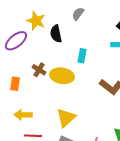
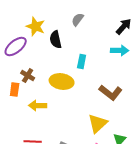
brown cross: (39, 70) -> (28, 76), moved
yellow arrow: (23, 115) -> (38, 106), moved
yellow triangle: (66, 118) -> (98, 124), moved

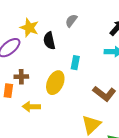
brown cross: (28, 76) -> (21, 77), turned -32
yellow ellipse: (62, 82) -> (55, 83), turned -75

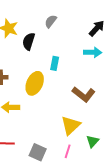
black semicircle: (49, 41) -> (29, 41), turned 30

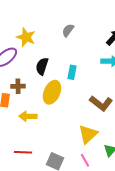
black semicircle: (29, 41) -> (42, 66), moved
pink line: (68, 151) -> (85, 160), turned -48

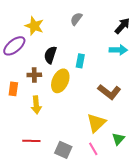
brown cross: (18, 86) -> (34, 75), moved
yellow arrow: (28, 116) -> (36, 105), turned -96

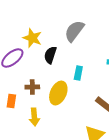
gray semicircle: (76, 19) -> (74, 31), size x1.6
black semicircle: (50, 55) -> (50, 55), moved

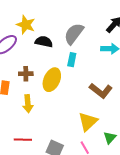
gray semicircle: (74, 31) -> (74, 34), moved
black semicircle: (50, 55) -> (44, 42), turned 84

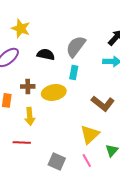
yellow star: (26, 25) -> (21, 28), moved
yellow ellipse: (52, 80) -> (54, 92), turned 55
red line: (23, 140) -> (22, 142), moved

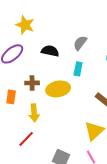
gray semicircle: (76, 46) -> (80, 43), size x0.7
red line: (22, 142) -> (26, 139), turned -48

